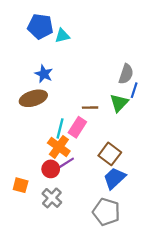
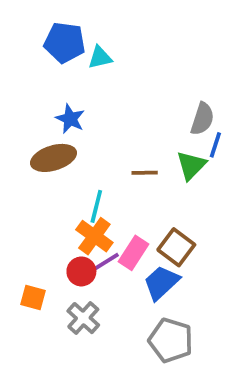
pink rectangle: (77, 127) -> (134, 253), moved
blue trapezoid: (114, 178) -> (161, 283), moved

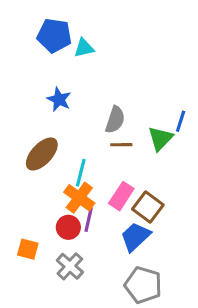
gray semicircle: (202, 119) -> (115, 120), moved
brown ellipse: (53, 158) -> (42, 154), moved, turned -30
pink rectangle: (134, 253) -> (121, 196), moved
purple line: (106, 262) -> (89, 219), turned -45

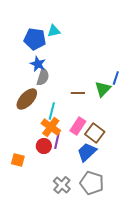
blue pentagon: (54, 35) -> (35, 39), moved
gray semicircle: (115, 120) -> (43, 77), moved
gray cross: (70, 266) -> (62, 185), moved

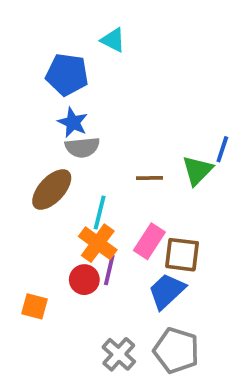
cyan triangle: (54, 31) -> (113, 40), moved, turned 40
gray semicircle: (43, 77) -> (82, 147), turned 66
brown square: (95, 133) -> (182, 255), turned -30

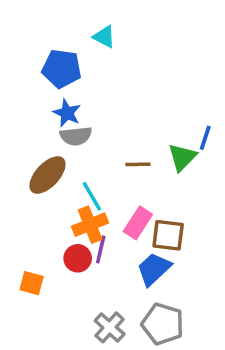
cyan line: (100, 212) -> (92, 196), turned -44
orange cross: (98, 243) -> (90, 225), turned 32

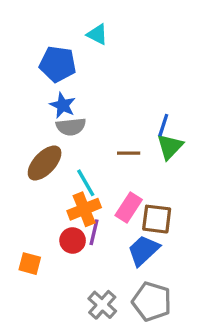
blue line: (205, 138) -> (163, 125), moved

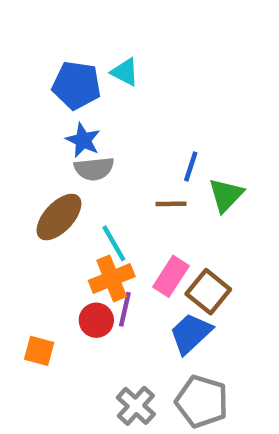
cyan triangle: (97, 34) -> (125, 72), moved
blue line: (163, 125) -> (191, 166), moved
brown square: (157, 219) -> (208, 292), turned 32

